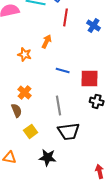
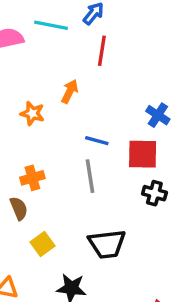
blue cross: (94, 25) -> (158, 115), moved
orange cross: (25, 92) -> (32, 178), turned 32
gray line: (59, 105) -> (90, 176), moved

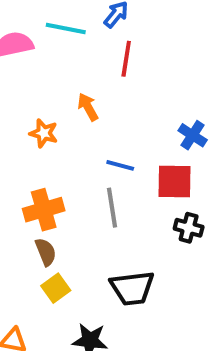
orange arrow: (70, 91) -> (88, 107), turned -55
orange cross: (32, 178) -> (44, 210), size x1.4
brown semicircle: (19, 208) -> (46, 252), moved

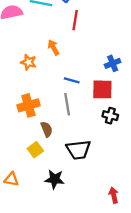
blue cross: (193, 135) -> (113, 63), turned 35
brown semicircle: (46, 252) -> (47, 129), moved

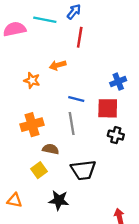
orange arrow: (53, 47) -> (58, 65), turned -77
brown semicircle: (47, 129) -> (51, 149), turned -56

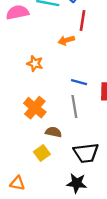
orange arrow: (58, 65) -> (66, 40), moved
orange cross: (32, 125) -> (35, 108), turned -35
black star: (59, 200) -> (77, 183), moved

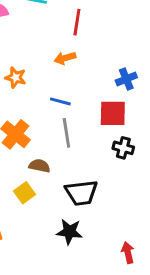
orange arrow: (66, 40) -> (65, 58), moved
blue line: (79, 82) -> (60, 101), moved

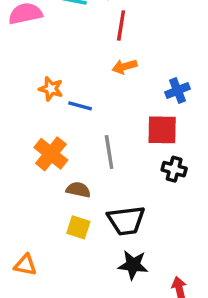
orange arrow: (65, 58) -> (124, 67), moved
blue line: (60, 101) -> (80, 106), moved
yellow square: (25, 193) -> (78, 227), moved, turned -36
black star: (69, 232) -> (133, 265), moved

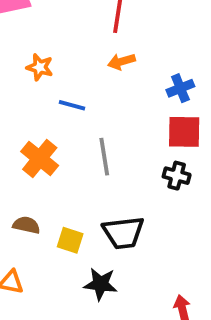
orange star: (51, 89) -> (40, 67), moved
red square: (162, 130) -> (184, 132), moved
brown semicircle: (78, 190) -> (26, 225), moved
black star: (133, 265) -> (101, 284), moved

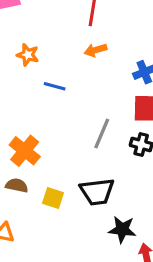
gray line: (104, 157) -> (102, 133), moved, turned 32
orange cross: (40, 158) -> (25, 151), moved
black star: (101, 284) -> (122, 230), moved

